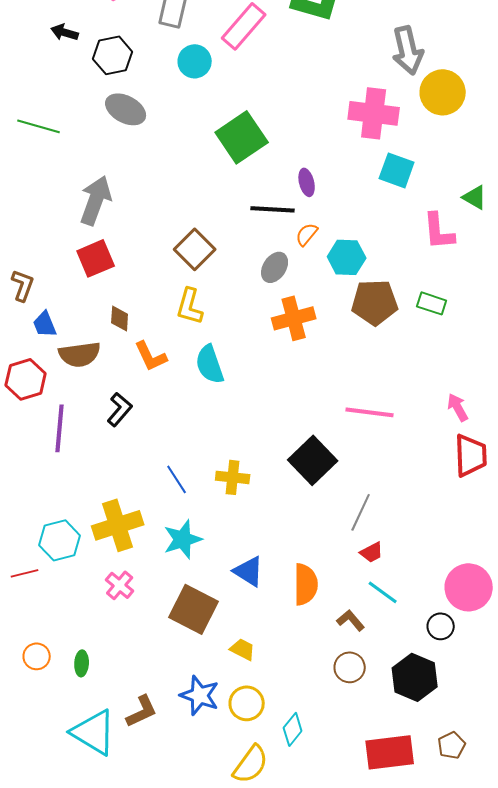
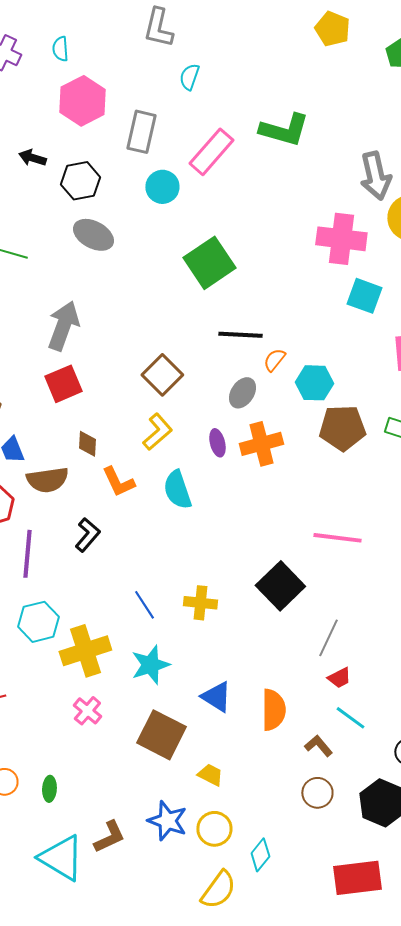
purple ellipse: (307, 182) -> (217, 443), moved
yellow L-shape: (190, 306) -> (157, 432), turned -147
cyan hexagon: (60, 540) -> (38, 622), moved

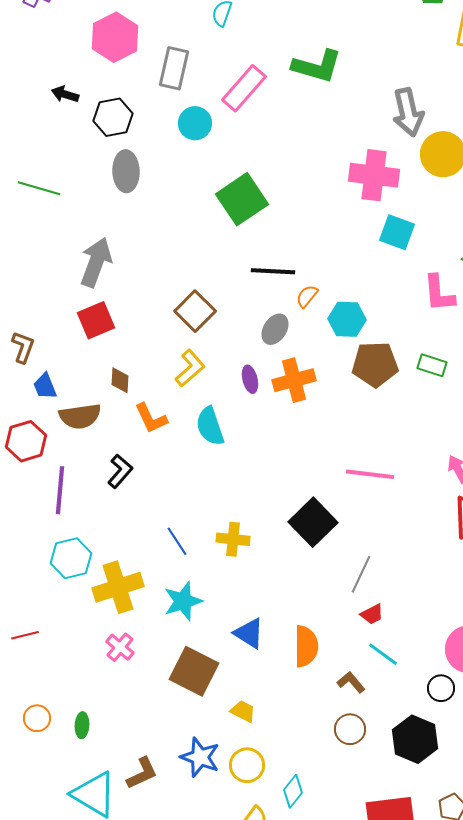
gray ellipse: (93, 235) -> (126, 171), turned 60

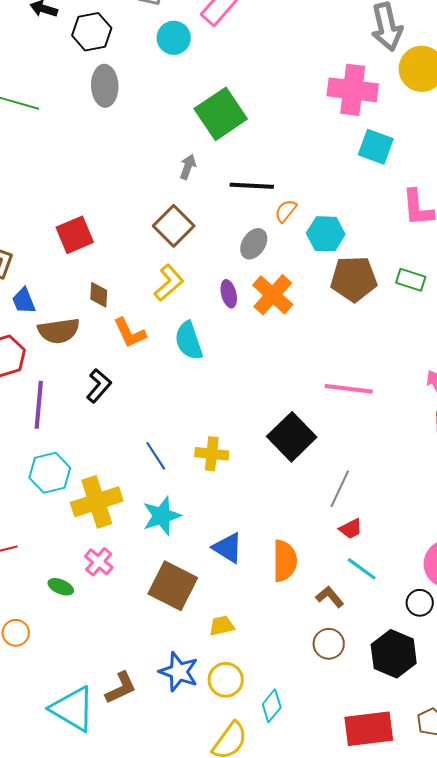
gray arrow: (96, 262) -> (188, 167), moved, size x0.5
orange cross: (294, 380) -> (273, 295), turned -33
yellow trapezoid: (243, 711) -> (222, 626), turned -40
green ellipse: (82, 725) -> (61, 587), moved, turned -70

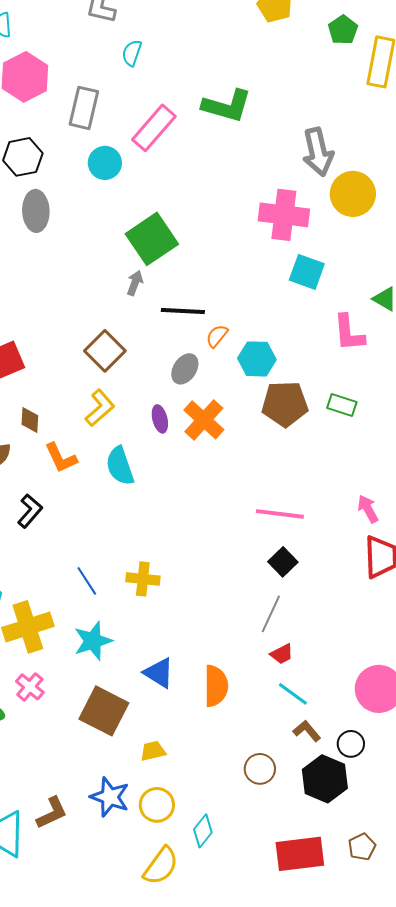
gray arrow: (188, 167) -> (135, 283), moved
black square: (292, 437) -> (283, 562), moved, size x0.6
brown L-shape: (330, 597) -> (307, 731), moved
black circle: (420, 603) -> (351, 744), moved

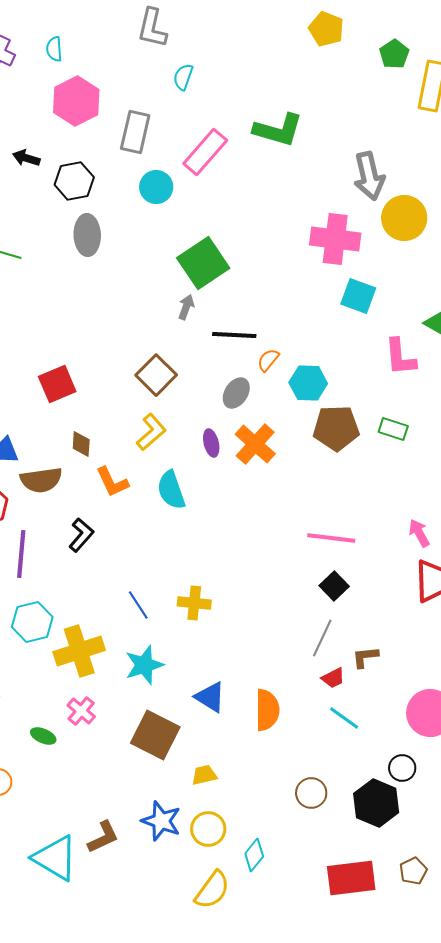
brown L-shape: (307, 731) -> (365, 657), moved, turned -56

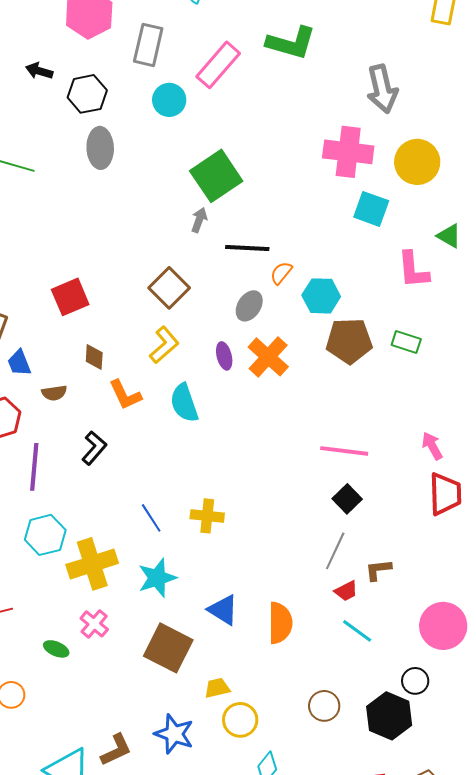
yellow circle: (404, 218) -> (417, 162), moved
brown semicircle: (41, 480) -> (54, 393), size x0.6
yellow circle: (208, 829) -> (240, 720), moved

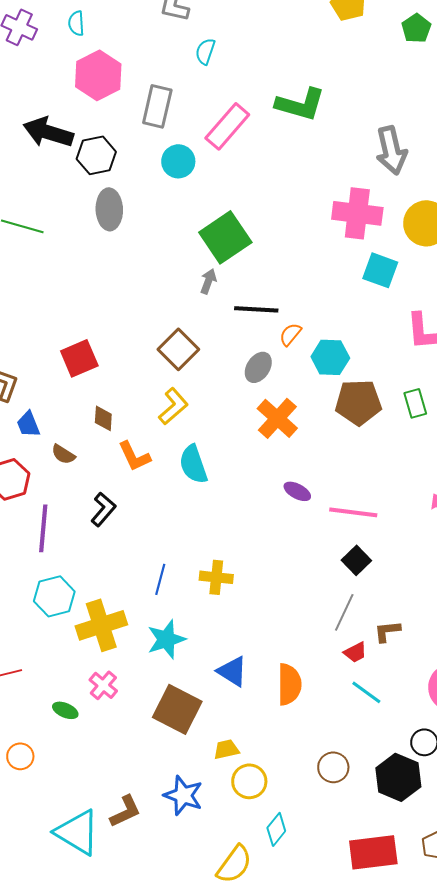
black arrow: (39, 71) -> (48, 132), size x1.8
green rectangle: (406, 342) -> (415, 403), turned 56
purple ellipse: (224, 356) -> (297, 491), moved, turned -48
brown semicircle: (54, 393) -> (63, 454), turned 40
blue line: (151, 518) -> (160, 579), turned 48

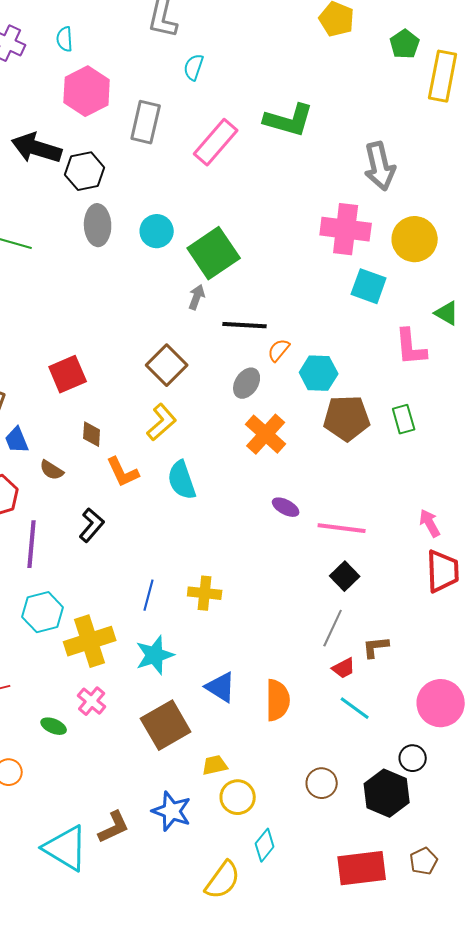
cyan circle: (178, 161) -> (157, 231), moved
brown square: (177, 709) -> (166, 725), turned 33

